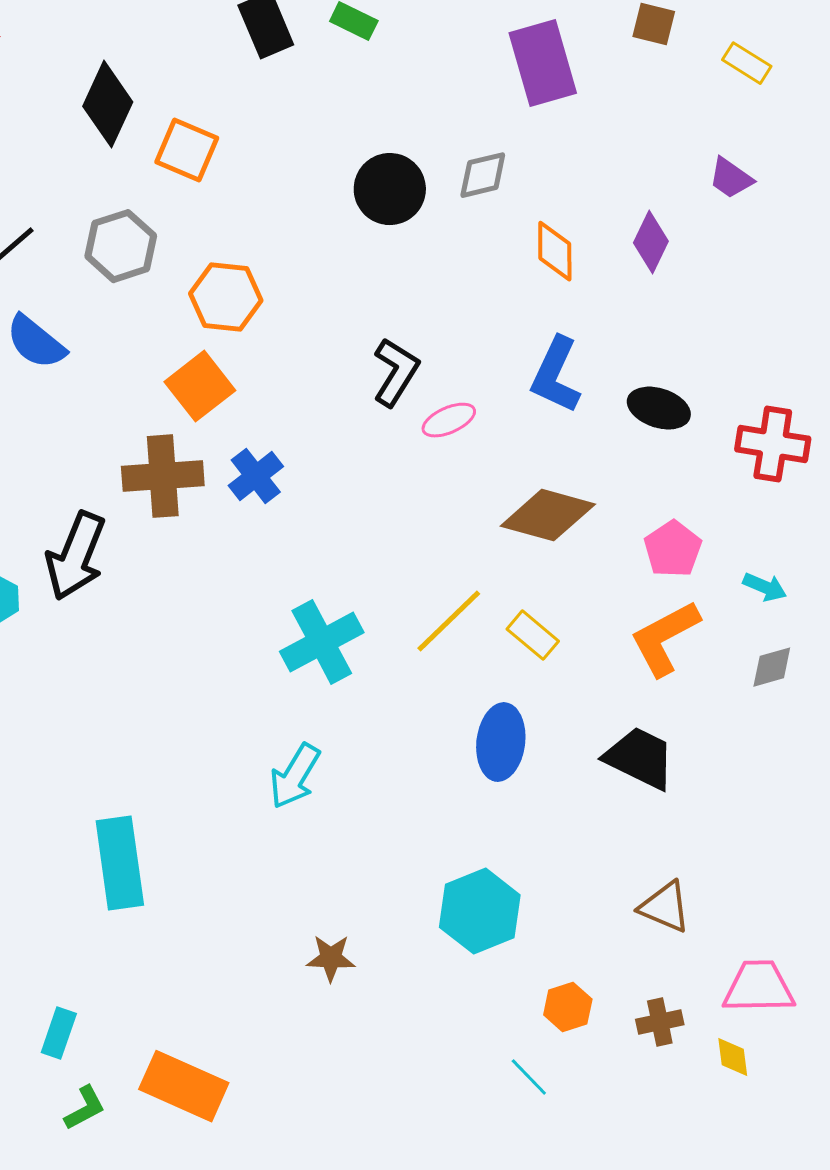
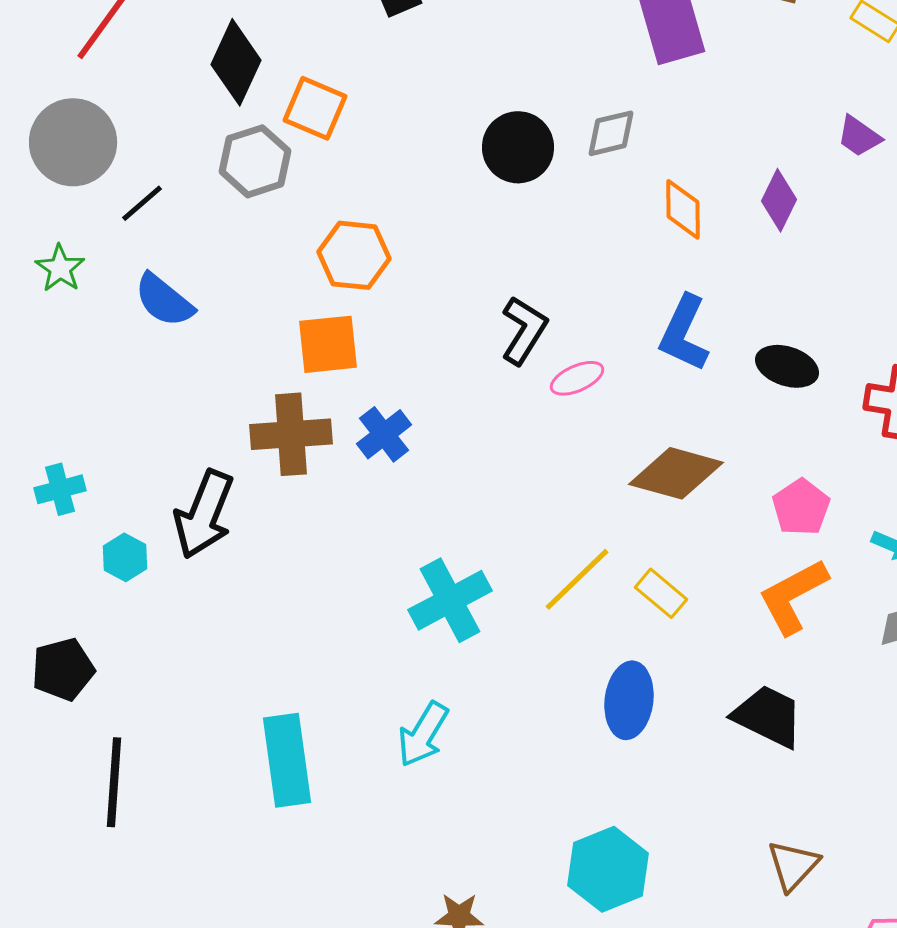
gray hexagon: (121, 246) -> (255, 161), moved
orange square: (200, 386) -> (328, 344), turned 32
cyan rectangle: (120, 863) -> (287, 760), moved
brown triangle: (665, 907) -> (793, 865), turned 50

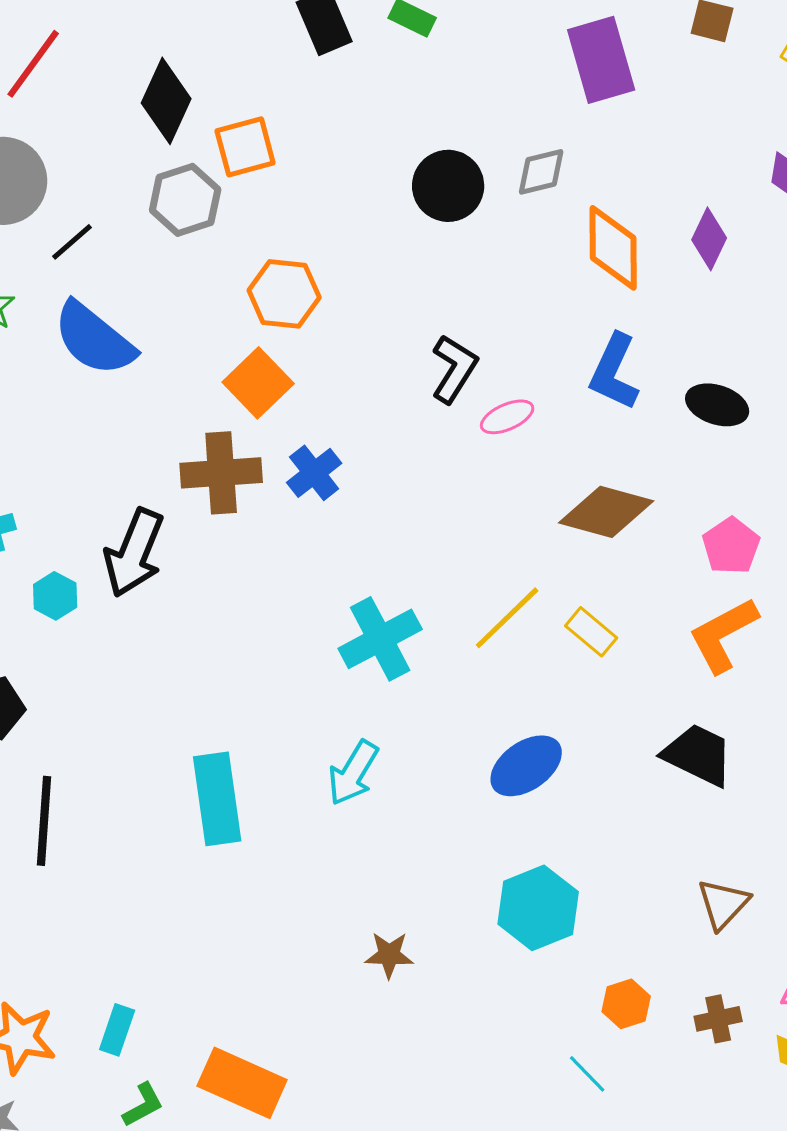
orange square: (315, 108) -> (245, 147), turned -38
orange diamond: (683, 209) -> (613, 248), size x1.4
blue semicircle: (164, 300) -> (94, 339), size x1.4
orange square: (328, 344) -> (258, 383), turned -38
blue ellipse: (629, 700) -> (526, 766), moved, turned 48

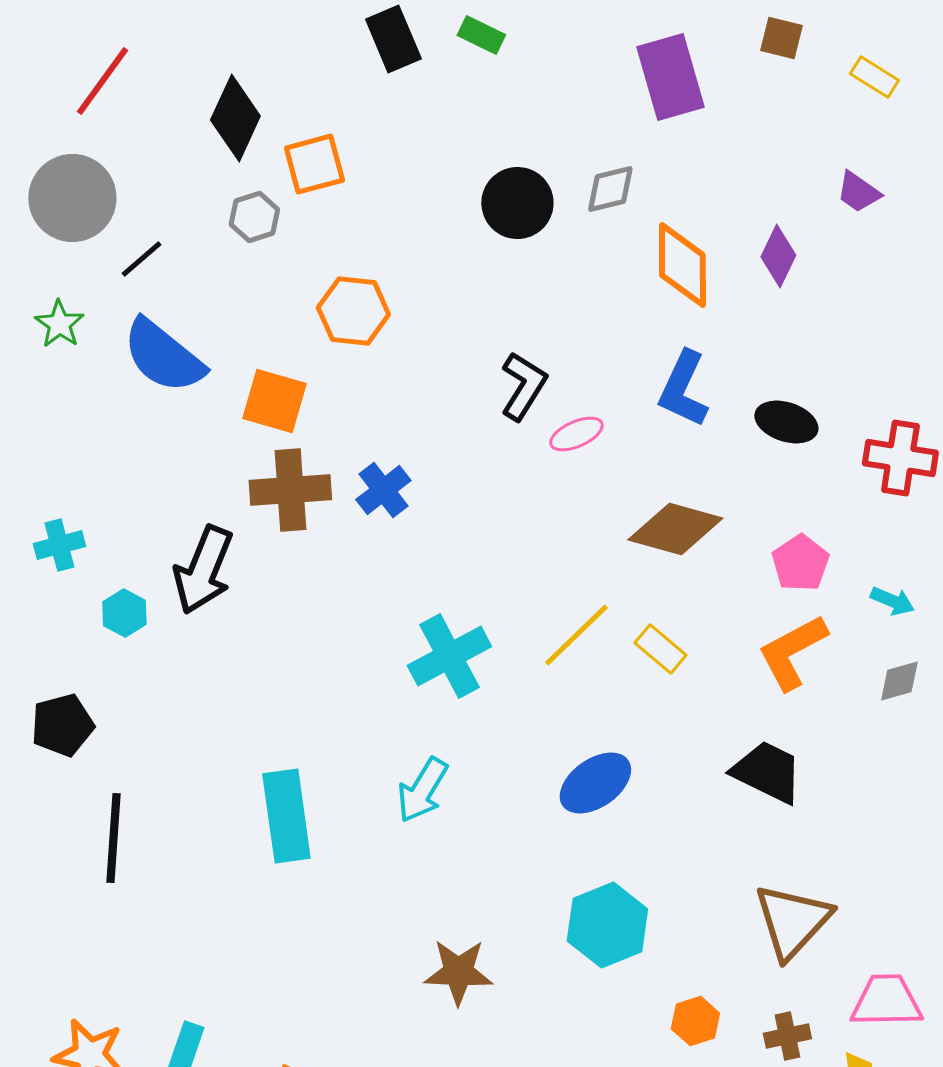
gray hexagon: (185, 200) -> (254, 217), size x0.7
orange square: (258, 383) -> (274, 401), moved, turned -30
brown triangle: (723, 904) -> (792, 921), size x1.5
brown star: (389, 955) -> (458, 972), size x1.4

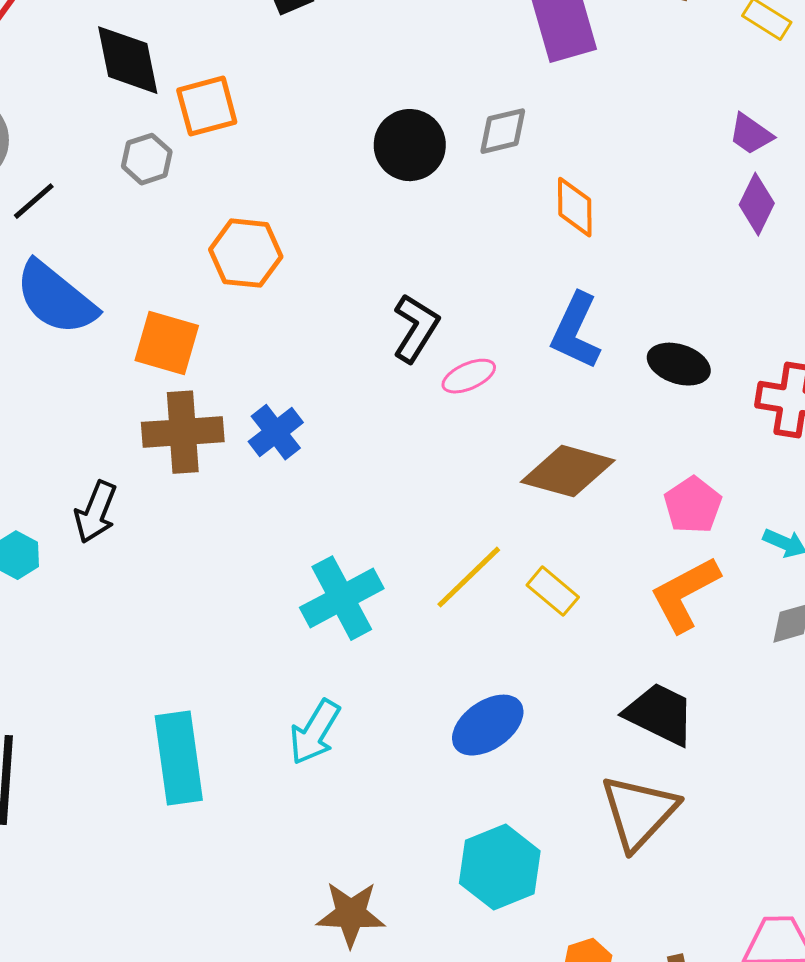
black diamond: (235, 118) -> (128, 60), turned -36
purple diamond: (778, 256) -> (757, 204), moved
orange diamond: (682, 265) -> (575, 207), size x0.7
black arrow: (203, 570) -> (96, 512), size x0.7
brown triangle: (792, 921) -> (639, 812), moved

